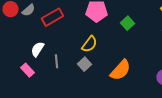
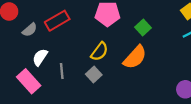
gray semicircle: (28, 10) -> (30, 30), moved
pink rectangle: (28, 70) -> (29, 81), size x1.5
orange semicircle: (120, 70) -> (135, 57), moved

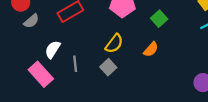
gray semicircle: (30, 30) -> (31, 21), moved
orange semicircle: (135, 57) -> (151, 49), size x0.6

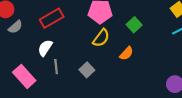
yellow semicircle: (114, 44) -> (101, 38), moved
white semicircle: (53, 49) -> (45, 48), moved

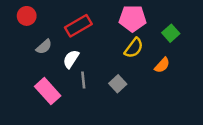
gray semicircle: (15, 27) -> (44, 47), moved

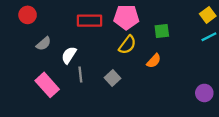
red rectangle: (78, 26) -> (90, 21), moved, turned 30
green square: (171, 33) -> (162, 31), turned 35

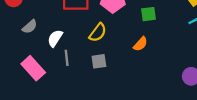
yellow semicircle: (127, 45) -> (98, 32), moved
gray square: (112, 78) -> (99, 61), turned 35

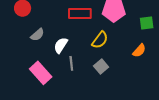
gray square: (99, 61) -> (101, 67), turned -32

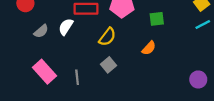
white semicircle: (61, 45) -> (66, 27), moved
gray line: (71, 63) -> (77, 77), moved

